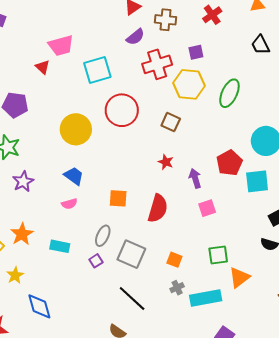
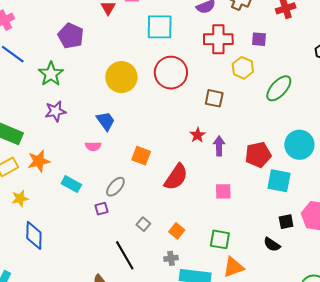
yellow hexagon: (189, 84) -> (243, 68), size x0.7
brown square: (171, 122) -> (214, 98), turned -30
purple arrow: (195, 178) -> (219, 146), moved
gray square: (131, 254) -> (143, 224), moved, size x0.5

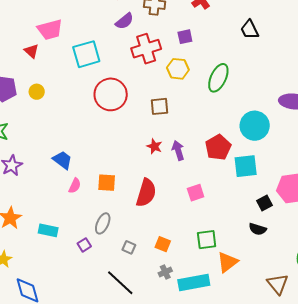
yellow circle: (121, 77) -> (37, 92), moved, size x0.5
pink semicircle: (93, 146) -> (75, 186), moved, turned -49
gray ellipse: (115, 187) -> (103, 223), moved

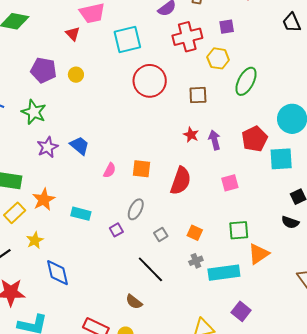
green ellipse: (218, 78) -> (246, 81), moved
blue trapezoid: (62, 160) -> (80, 146), moved
gray square: (129, 247) -> (161, 234), turned 32

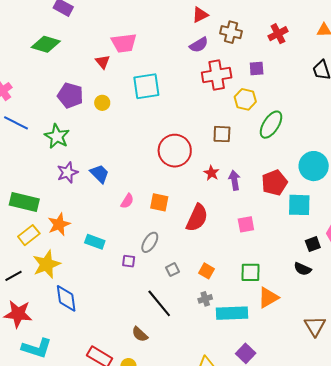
cyan square: (127, 39) -> (146, 86), moved
red circle: (150, 81) -> (175, 151), moved
purple square: (116, 230) -> (129, 261), turned 32
yellow star: (35, 240) -> (47, 264), size x1.6

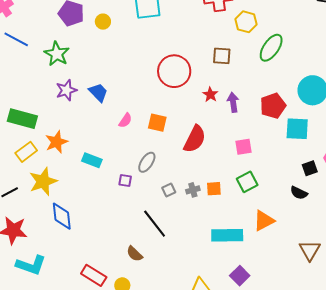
orange square: (206, 271) -> (214, 189), moved, turned -35
green square: (250, 272) -> (247, 182), moved, turned -30
gray cross: (205, 299) -> (193, 190), moved

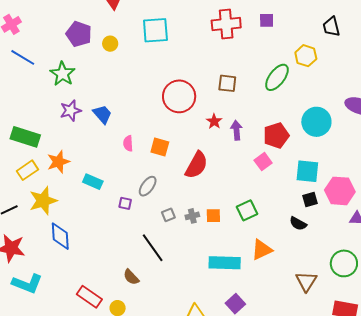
yellow hexagon: (246, 22) -> (306, 56), moved
pink semicircle: (125, 120) -> (128, 143), turned 140
cyan square: (297, 129) -> (307, 171), moved
pink square: (243, 147) -> (263, 162), moved, turned -30

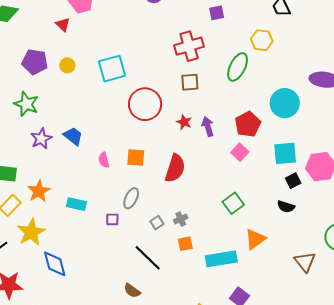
red cross: (226, 24) -> (189, 46), moved
cyan square: (155, 30) -> (112, 69), moved
orange square: (213, 216) -> (185, 244), moved

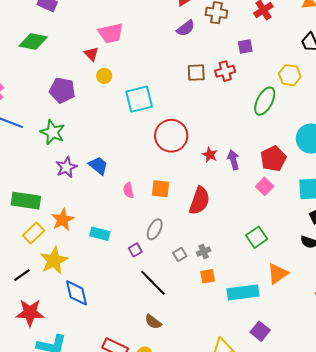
red cross: (189, 46) -> (225, 71), moved, size x0.7
yellow circle: (67, 65) -> (104, 76), moved
brown square: (190, 82) -> (196, 73), moved
purple square: (112, 219) -> (135, 250), turned -32
black line: (148, 258) -> (153, 283), moved

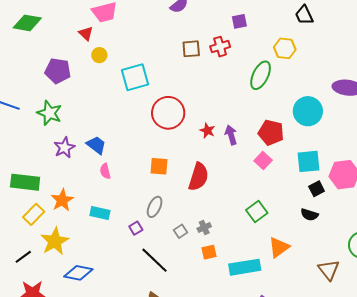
red pentagon: (273, 159) -> (271, 132), turned -30
pink semicircle: (128, 190) -> (105, 171), moved
blue diamond: (76, 293) -> (78, 273), turned -64

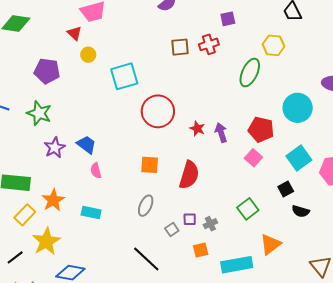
cyan square: (308, 161) -> (299, 158), turned -30
black square: (317, 189) -> (286, 189), moved
gray cross: (204, 227) -> (210, 224), moved
purple square: (136, 228) -> (190, 219), moved, turned 32

